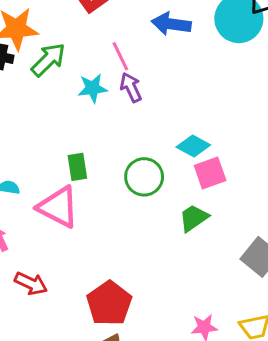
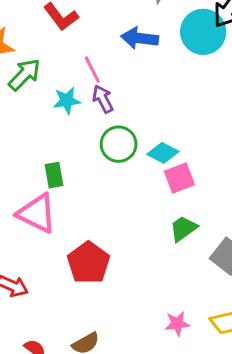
green circle: (144, 177) -> (119, 144), moved
green trapezoid: (194, 218) -> (183, 229), moved
red pentagon: (109, 303) -> (88, 263), moved

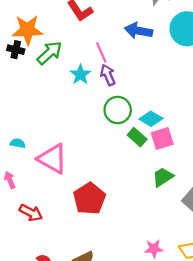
cyan star: (67, 101) -> (80, 75), turned -30
green rectangle: (54, 175) -> (137, 137), moved, turned -42

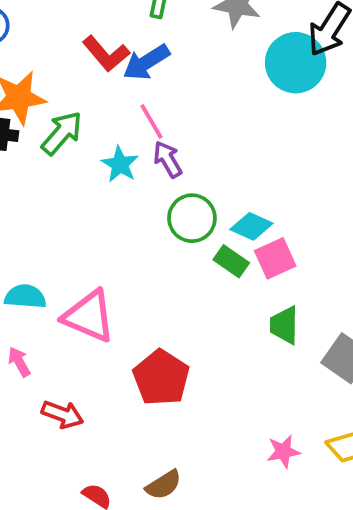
blue arrow: (138, 31) -> (146, 62), moved, turned -36
cyan semicircle: (18, 143) -> (25, 297), size x1.5
green trapezoid: (163, 177) -> (284, 325), turned -50

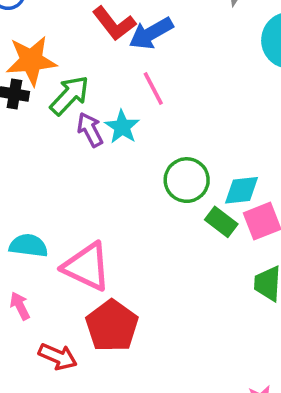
purple arrow: (168, 159) -> (90, 130), moved
cyan diamond: (251, 226) -> (242, 190), turned -33
red pentagon: (161, 378) -> (112, 326), moved

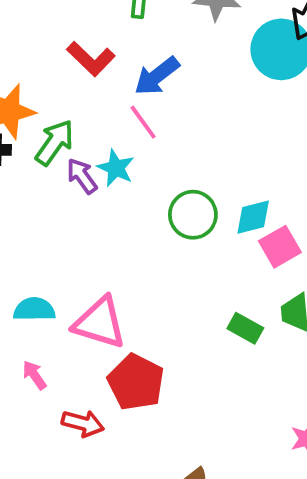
blue arrow: (151, 33) -> (157, 76), moved
green rectangle: (221, 222) -> (245, 328), moved

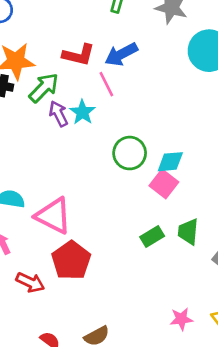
red L-shape: (91, 59) -> (79, 55), moved, turned -40
pink square: (280, 247) -> (164, 184), moved, turned -32
green rectangle: (245, 328) -> (152, 237), turned -70

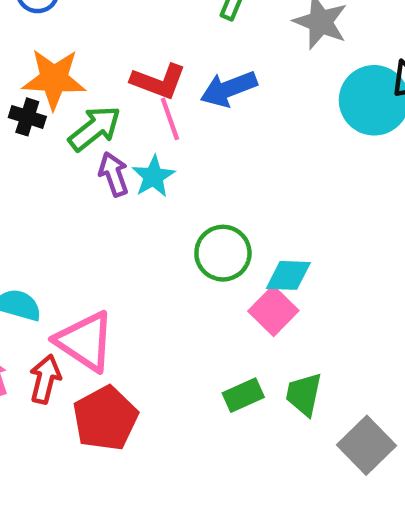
pink line: (106, 84) -> (170, 119), moved
red arrow: (30, 282) -> (45, 379), moved, turned -108

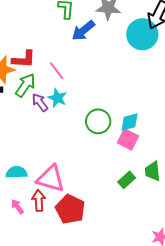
red L-shape: (158, 81) -> (24, 59), moved
blue arrow: (229, 89) -> (83, 31), moved

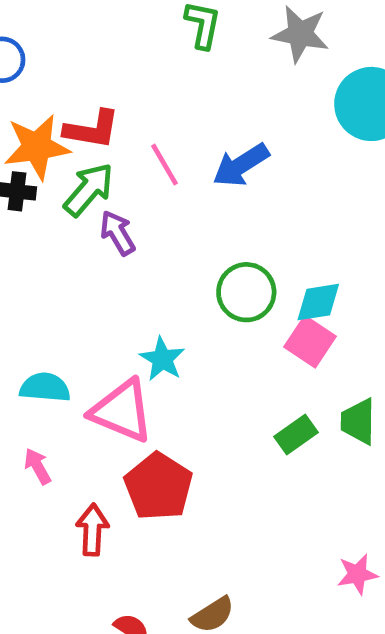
blue arrow: (83, 31) -> (241, 165), moved
cyan star: (57, 98) -> (162, 359), moved
red arrow: (39, 201) -> (92, 530), moved

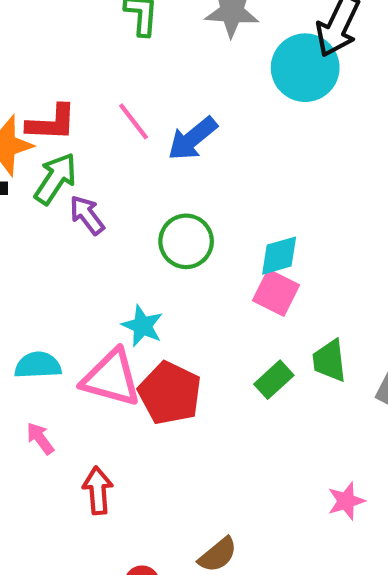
pink line: (164, 165) -> (134, 121), moved
green circle: (246, 292) -> (186, 241), moved
red pentagon: (158, 486) -> (170, 393), moved

